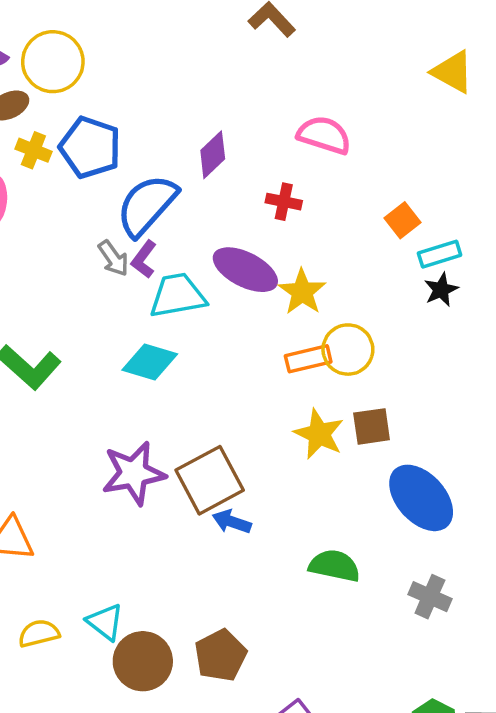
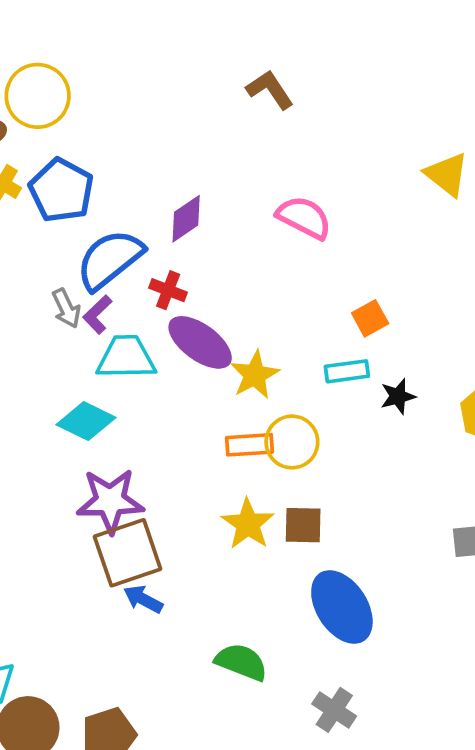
red cross: (284, 202) -> (168, 290), moved
cyan rectangle: (440, 254) -> (347, 371), moved
purple star: (134, 473) -> (110, 501), moved

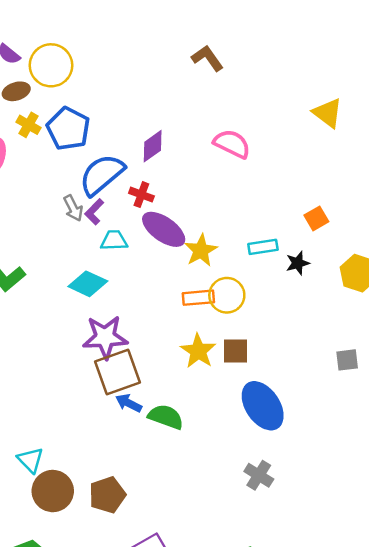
orange square: (370, 318) -> (316, 218), moved
cyan trapezoid: (126, 357) -> (114, 240), size x0.7
green semicircle: (241, 662) -> (166, 417), moved

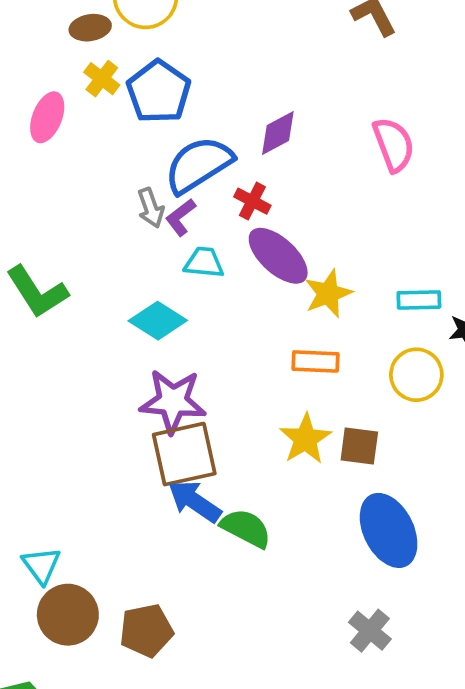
pink semicircle: (232, 144) -> (394, 145), turned 36
yellow circle: (227, 295) -> (416, 375), moved
blue arrow: (129, 403) -> (195, 501), size x1.4

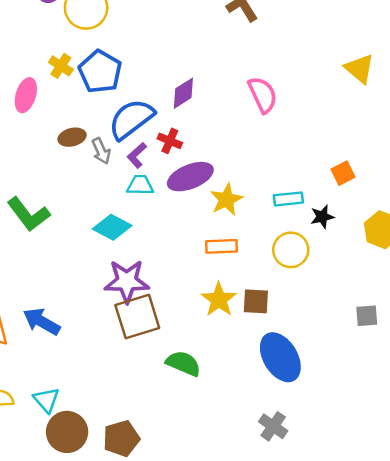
brown ellipse: (90, 28) -> (72, 137), moved
purple L-shape: (181, 217) -> (137, 155), moved
purple ellipse: (278, 256) -> (190, 177), turned -60
blue arrow: (195, 501) -> (42, 322), moved

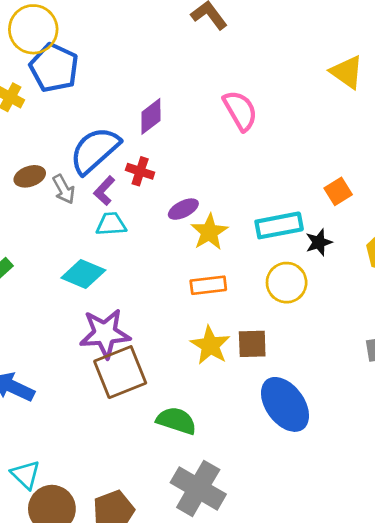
blue pentagon: (100, 72) -> (54, 68), moved
purple ellipse: (190, 177) -> (183, 209), moved, size x0.6
cyan rectangle: (288, 199) -> (279, 225), size x1.4
gray cross: (273, 426) -> (198, 488), moved, size x1.6

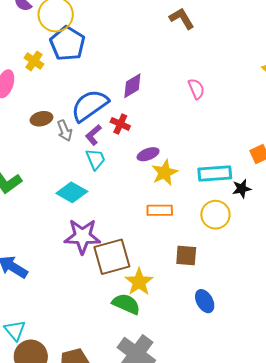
pink semicircle: (240, 111) -> (196, 89), size x0.7
cyan trapezoid: (111, 224) -> (95, 159), turned 65
yellow star: (210, 345) -> (139, 282), moved
brown square: (120, 372) -> (112, 257), moved
blue ellipse: (285, 404) -> (205, 301), size x0.6

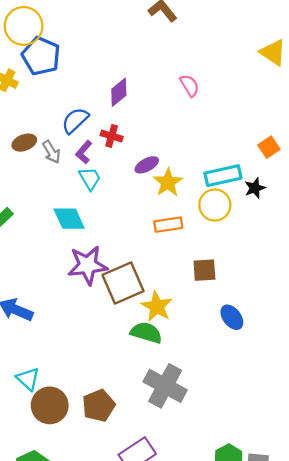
blue semicircle: (90, 105) -> (75, 120), size x0.7
cyan diamond: (72, 192) -> (69, 219), turned 44
yellow circle: (215, 215) -> (215, 205), moved

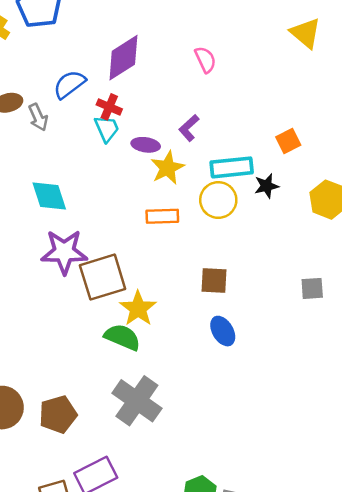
purple diamond: (119, 92) -> (123, 58), size x1.4
purple L-shape: (84, 152) -> (189, 128), moved
purple ellipse: (147, 165) -> (146, 145), turned 30
cyan trapezoid: (90, 178) -> (107, 129), moved
brown square: (204, 270) -> (214, 281), moved

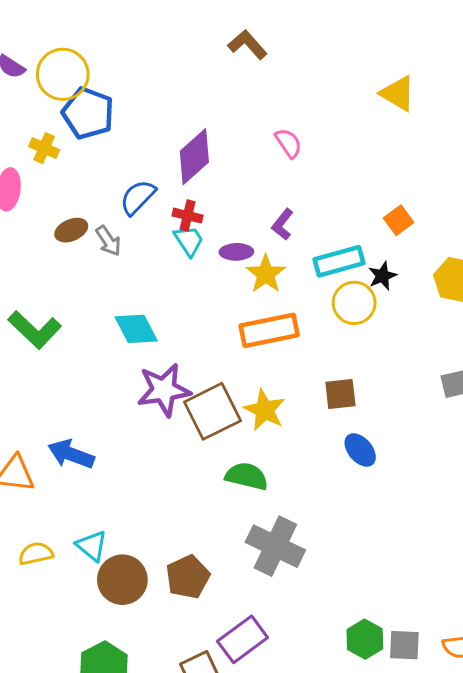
yellow circle: (218, 200) -> (354, 303), moved
orange rectangle: (162, 216) -> (269, 330), size x1.5
yellow star: (138, 308) -> (265, 410), moved

